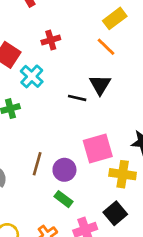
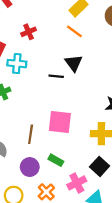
cyan cross: (32, 76) -> (17, 64), turned -30
pink square: (98, 148) -> (60, 122), moved, turned 30
purple circle: (64, 170) -> (30, 167), moved

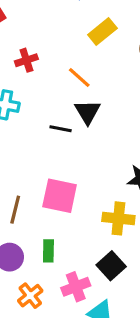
orange line: (74, 31) -> (79, 78), moved
green rectangle: (56, 160) -> (48, 251), turned 56

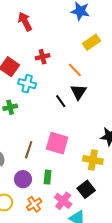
black line: (61, 129) -> (61, 101), turned 40
pink cross: (76, 287) -> (63, 201), turned -36

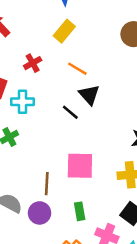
yellow rectangle: (91, 42) -> (64, 31), moved
purple circle: (23, 179) -> (40, 213), moved

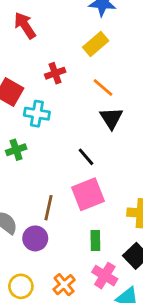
black line: (70, 112) -> (86, 157), moved
pink square: (80, 166) -> (88, 194), turned -32
green rectangle: (80, 211) -> (95, 241), moved

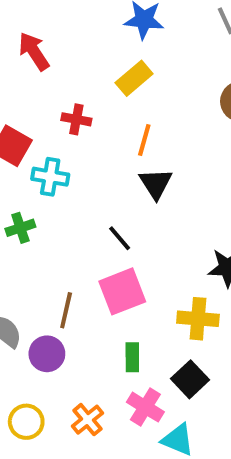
red cross: (55, 73) -> (76, 119), turned 30
orange line: (103, 88) -> (144, 140), turned 65

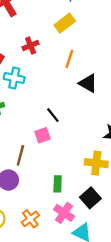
red cross: (76, 119) -> (31, 45), turned -35
black triangle: (156, 184) -> (88, 83), moved, turned -30
pink square: (122, 291) -> (43, 135), moved, size x0.6

